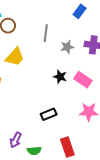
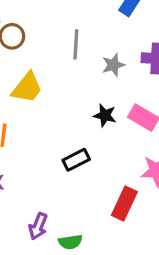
black rectangle: (49, 114) -> (76, 160), moved
red rectangle: (67, 147) -> (124, 203), moved, turned 48

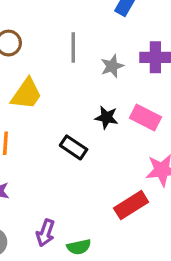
black rectangle: (76, 160) -> (74, 147), moved, turned 64
red rectangle: (124, 203) -> (131, 205), turned 36

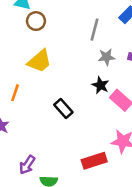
gray line: (73, 48) -> (94, 30), moved
black star: (106, 117) -> (100, 85), moved

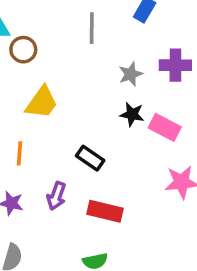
gray line: (94, 30) -> (92, 28), moved
red rectangle: (94, 161) -> (105, 211), moved, turned 45
purple arrow: (27, 165) -> (56, 196), moved

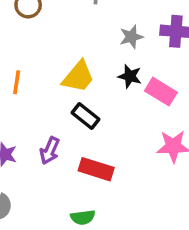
yellow trapezoid: (42, 102) -> (78, 77), moved
orange line: (20, 153) -> (17, 82), moved

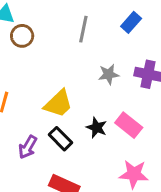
black star: (130, 76) -> (97, 128), moved
purple arrow: (50, 151) -> (28, 147), moved

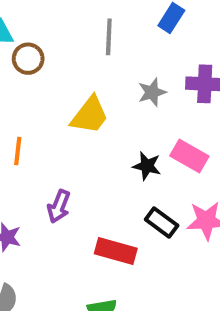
yellow trapezoid: (58, 104) -> (90, 115), moved
black rectangle: (61, 139) -> (162, 222), moved

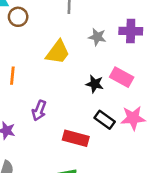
gray star: (152, 92) -> (97, 37), turned 30

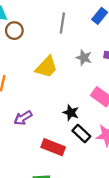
black star: (95, 84) -> (71, 113), moved
purple arrow: (39, 110) -> (23, 118), turned 30

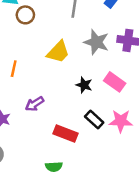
gray star: (84, 58) -> (96, 42), size x1.5
black star: (71, 113) -> (84, 85), moved

